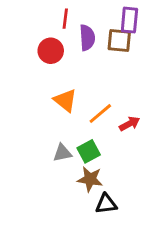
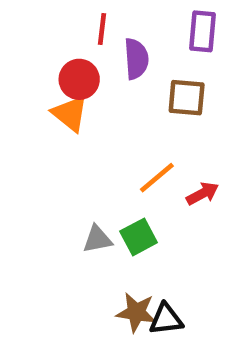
brown square: (119, 41) -> (187, 98), moved
orange triangle: (65, 100) -> (70, 114), moved
brown star: (90, 179) -> (136, 312), moved

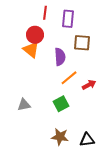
purple rectangle: (203, 31) -> (68, 19), moved
purple semicircle: (136, 59) -> (60, 57), moved
gray triangle: (97, 239) -> (24, 105), moved
black triangle: (166, 319) -> (87, 140), moved

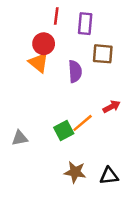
orange line: (69, 78) -> (83, 123), moved
green square: (61, 104) -> (64, 131), moved
gray triangle: (24, 105) -> (20, 138), moved

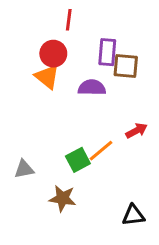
purple rectangle: (85, 24) -> (107, 52), moved
purple semicircle: (75, 71) -> (92, 87), turned -85
brown star: (75, 172) -> (63, 198), moved

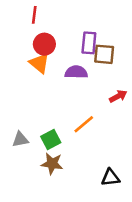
red line: (69, 20) -> (34, 15), moved
red arrow: (136, 131) -> (118, 96), moved
green square: (78, 160) -> (51, 139), moved

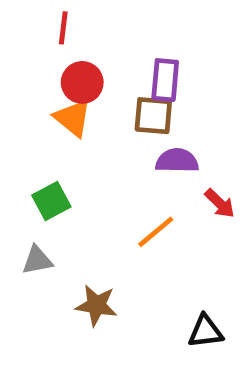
brown square: (104, 54) -> (153, 116), moved
purple semicircle: (76, 72) -> (177, 161), moved
red arrow: (118, 96) -> (220, 203), moved, turned 72
green square: (51, 139) -> (51, 201), moved

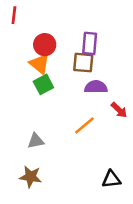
red line: (63, 28) -> (14, 15), moved
green square: (51, 201) -> (43, 84), moved
gray triangle: (37, 260) -> (36, 141), moved
brown star: (96, 305) -> (31, 177), moved

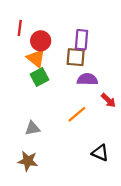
red line: (14, 15) -> (20, 28), moved
black triangle: (111, 179) -> (100, 153), moved, turned 30

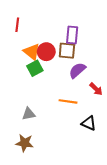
red circle: (41, 41) -> (46, 52), moved
purple semicircle: (87, 79) -> (77, 70), turned -42
orange line: (77, 114) -> (68, 101), turned 48
black triangle: (100, 153) -> (89, 123), moved

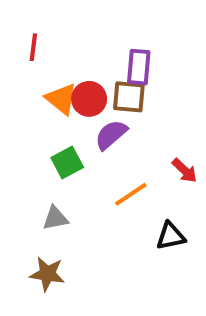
green square: (35, 68) -> (67, 163), moved
purple semicircle: (77, 70) -> (111, 135), moved
orange line: (68, 101) -> (131, 194), turned -42
black triangle: (89, 123) -> (171, 236), turned -35

